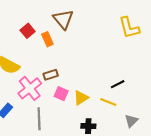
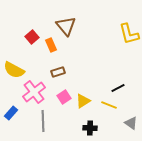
brown rectangle: (51, 75) -> (58, 72), moved
pink square: (61, 94) -> (64, 97), turned 32
gray triangle: (131, 121) -> (131, 123), turned -40

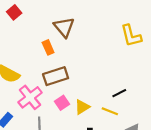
red square: (32, 37) -> (14, 12), moved
brown rectangle: (58, 72) -> (56, 76), size x1.6

